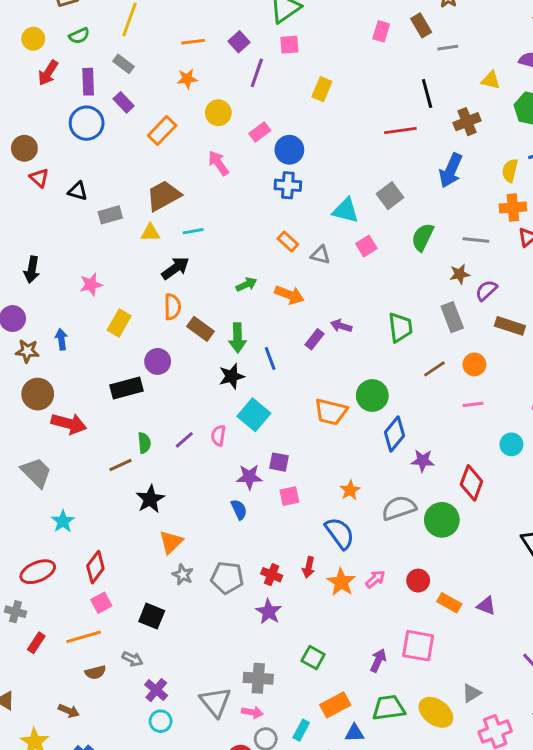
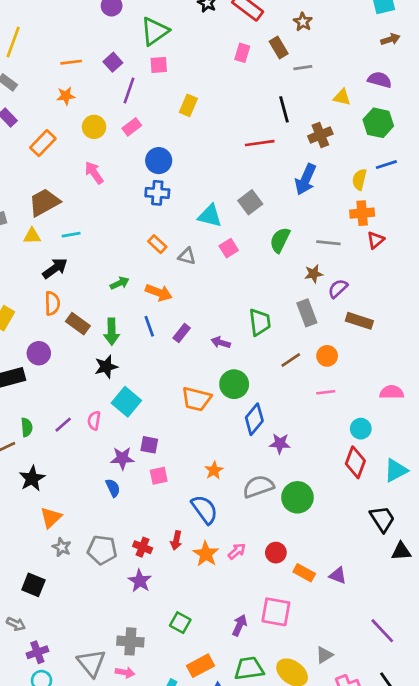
pink rectangle: (260, 132) -> (132, 127), moved
purple arrow: (341, 326) -> (221, 342), moved
blue line: (270, 358) -> (149, 326), moved
red diamond: (471, 483) -> (355, 462), moved
purple cross: (156, 690) -> (37, 652), turned 30

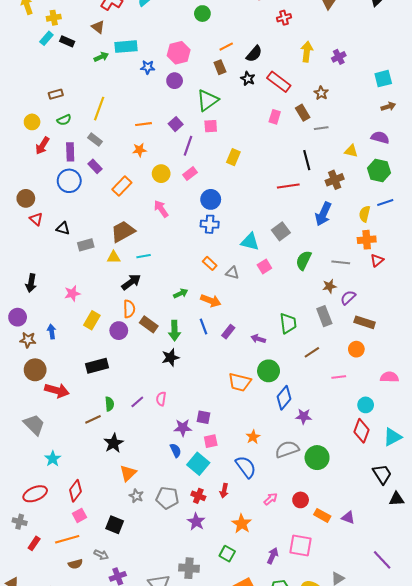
purple circle: (39, 353) -> (119, 331), moved
orange circle: (327, 356) -> (356, 349), moved
cyan square: (126, 402) -> (198, 464), moved
orange star: (206, 554) -> (242, 524), moved

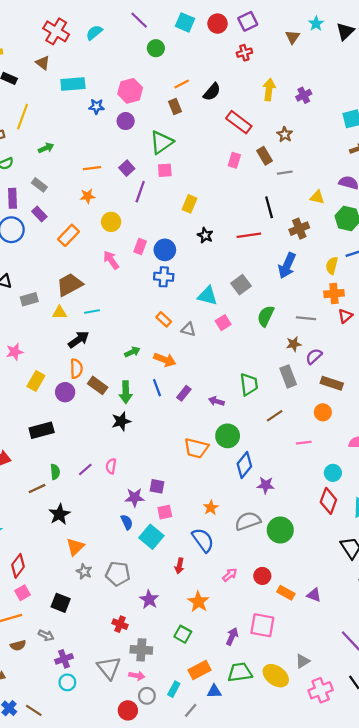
green arrow: (101, 57) -> (46, 148), moved
black star: (248, 79) -> (205, 235), moved
yellow line: (99, 109) -> (23, 117), moved
pink rectangle: (190, 174) -> (140, 247), moved, turned -32
red cross: (198, 496) -> (120, 624), moved

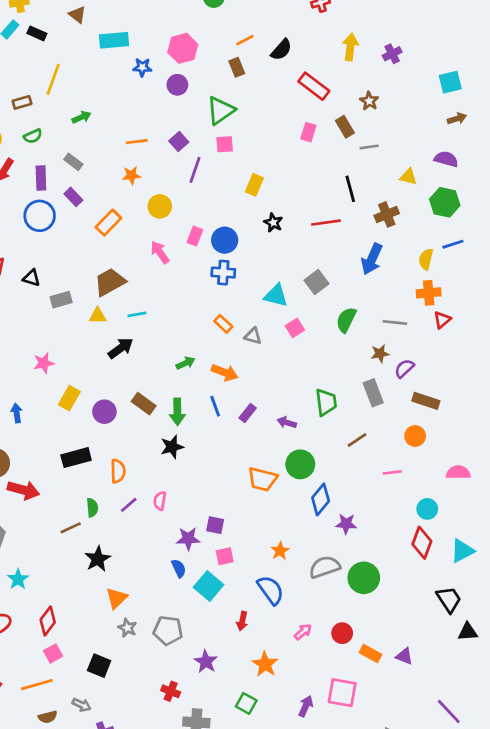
orange semicircle: (76, 369) -> (118, 471), moved

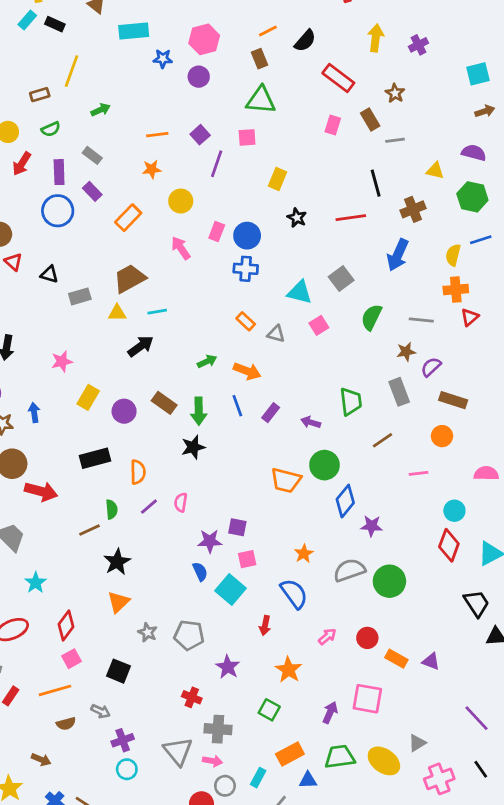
green triangle: (221, 110) -> (261, 100), moved, turned 40
orange triangle: (117, 598) -> (119, 602), moved

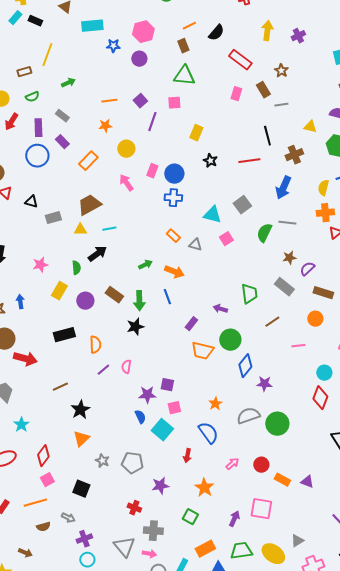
gray line: (421, 320) -> (287, 223), moved
gray rectangle: (399, 392) -> (284, 287), turned -30
purple rectangle: (271, 413) -> (191, 324), moved
green semicircle: (112, 509) -> (76, 268), moved
purple star: (228, 667) -> (160, 486), turned 30

